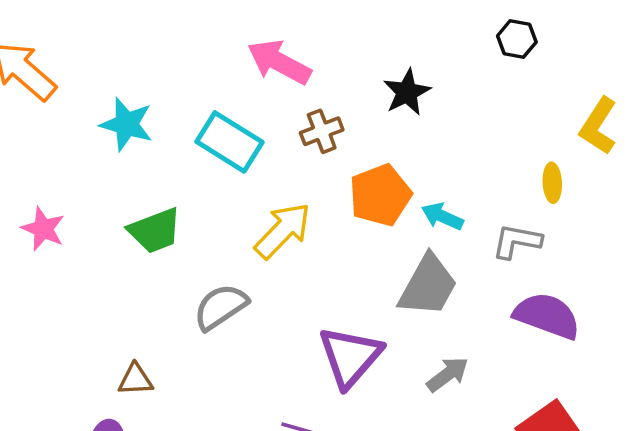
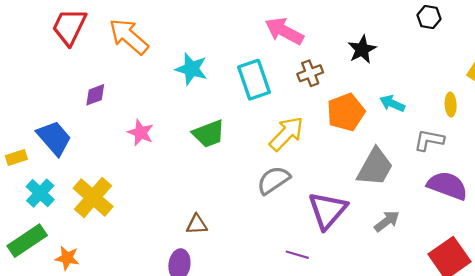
cyan rectangle: (229, 142) -> (254, 80), turned 39
cyan arrow: (442, 216) -> (392, 103), moved
gray semicircle: (221, 307) -> (273, 180), moved

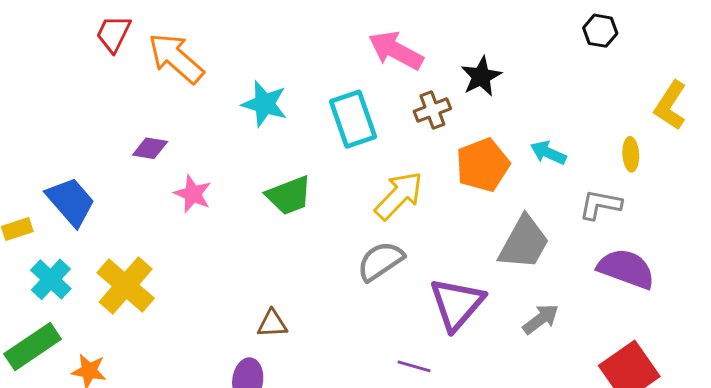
red trapezoid: (69, 27) -> (113, 34), moved, size x0.7
black star: (362, 49) -> (481, 76), moved
purple diamond: (95, 95) -> (150, 148), moved, turned 30

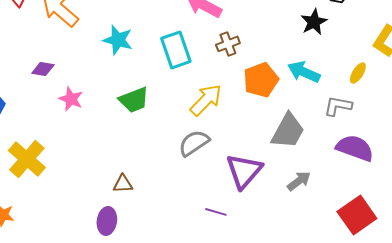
black star: (481, 76) -> (314, 22), moved
cyan arrow: (548, 153) -> (304, 72), size x1.4
yellow ellipse: (631, 154) -> (358, 73), turned 35

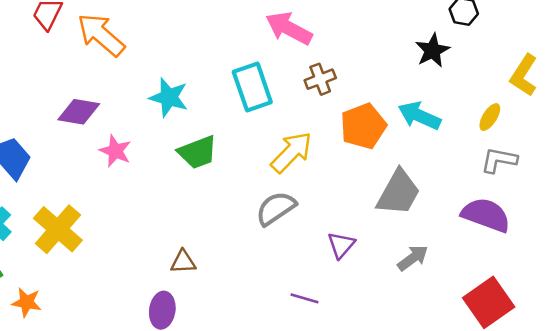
cyan star: (118, 40) -> (169, 97), moved
purple diamond: (43, 69) -> (79, 112), size x1.4
gray L-shape: (338, 106) -> (499, 160), moved
purple triangle: (244, 171) -> (341, 245), size x0.6

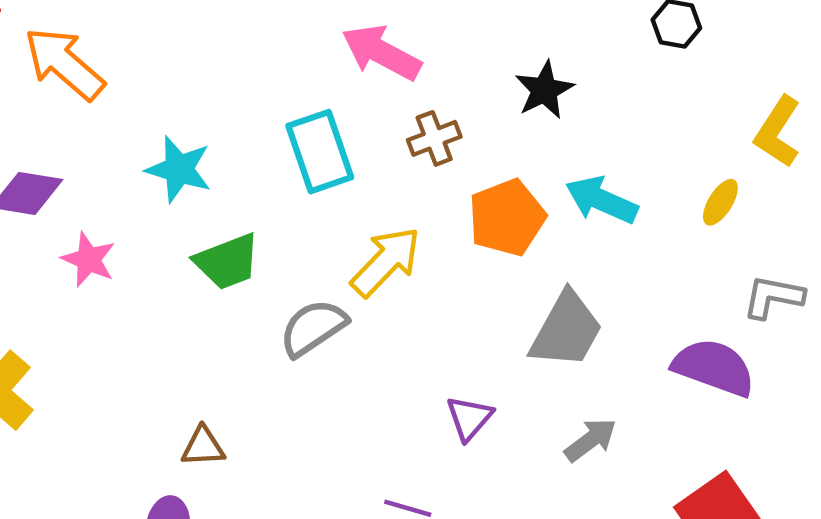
black star: (432, 50) -> (544, 90), moved
gray L-shape: (499, 160) -> (773, 297), moved
gray semicircle: (276, 208) -> (313, 328), moved

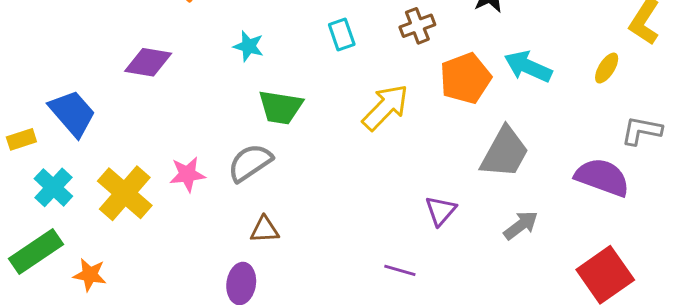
cyan rectangle: (320, 152) -> (342, 35), size x0.6
cyan star: (179, 169) -> (248, 46), size x0.7
pink star: (89, 259) -> (187, 174), moved, turned -30
green trapezoid: (227, 262) -> (281, 107), turned 30
gray semicircle: (313, 328) -> (250, 163), moved

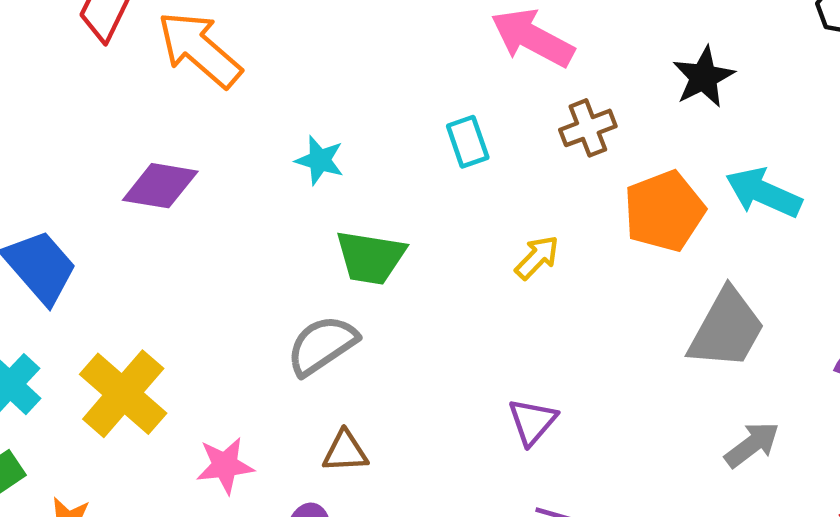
yellow arrow: (385, 107) -> (537, 257), size x0.6
pink star: (187, 174) -> (225, 465), moved
purple triangle: (441, 211) -> (532, 422), moved

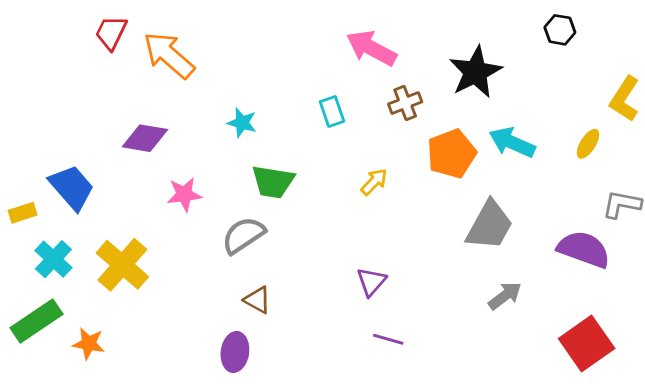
black star: (703, 77) -> (475, 72), size x1.4
brown triangle: (345, 452) -> (257, 300), turned 32
pink star: (225, 465) -> (184, 194), moved

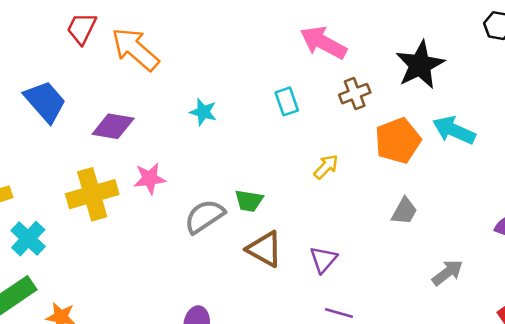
green trapezoid: (273, 182) -> (249, 201), moved, size x0.7
blue trapezoid: (72, 187) -> (45, 101), moved
gray trapezoid: (490, 225) -> (404, 211), moved, size x0.6
yellow cross: (122, 265) -> (92, 194), moved, turned 33
brown triangle: (257, 300) -> (265, 249), moved, size x1.4

